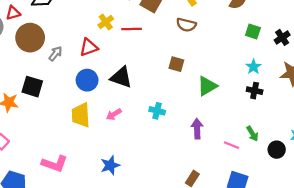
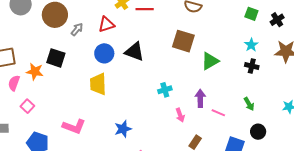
brown square: (176, 64) -> (183, 41), size x1.6
cyan cross: (157, 111) -> (165, 90), moved, turned -32
pink arrow: (114, 114) -> (180, 115), moved, turned -80
pink line: (231, 145) -> (218, 113), moved
black circle: (277, 150) -> (258, 132), moved

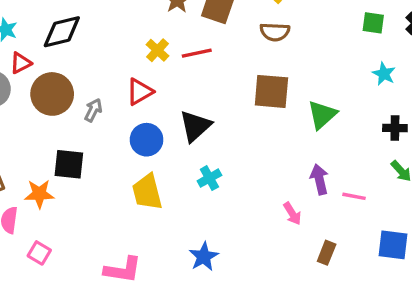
black triangle: (134, 52) -> (195, 126), turned -50
black cross: (252, 66) -> (395, 128), moved
cyan cross: (165, 90) -> (209, 178), moved

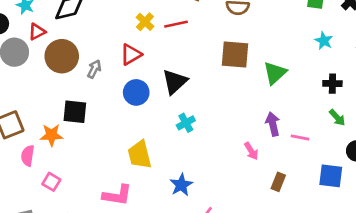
yellow trapezoid: (147, 192) -> (140, 155), moved

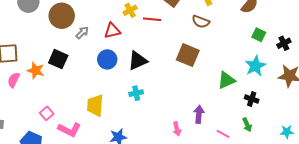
cyan star: (324, 41) -> (255, 66), size x1.5
green triangle: (275, 73) -> (226, 80), moved
pink line: (300, 137) -> (223, 134), moved
pink square: (51, 182) -> (47, 113), moved

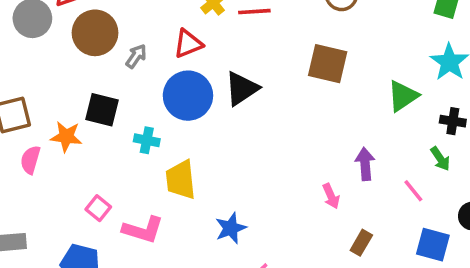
blue circle: (107, 59) -> (188, 96), size x1.4
cyan cross: (136, 93) -> (147, 140), moved, turned 32
green arrow: (247, 125) -> (440, 159), moved
pink line: (223, 134) -> (413, 191), turned 32

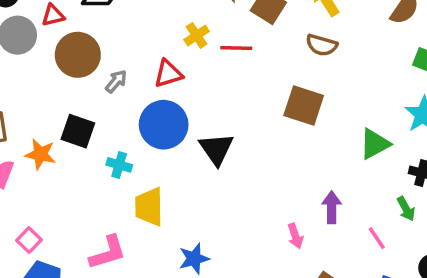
black triangle: (242, 89) -> (216, 149), moved, turned -36
pink square: (98, 208) -> (29, 240), moved
pink L-shape: (143, 230) -> (108, 253), turned -39

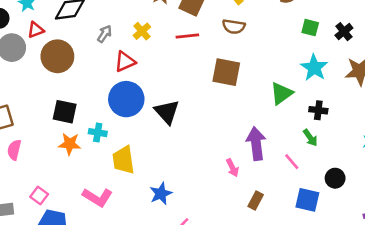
red line: (236, 48) -> (187, 36), moved
gray arrow: (116, 81) -> (104, 34), moved
orange star: (40, 154) -> (70, 144), moved
purple arrow: (332, 207) -> (256, 144), size x1.4
pink L-shape: (108, 253) -> (98, 197), turned 56

